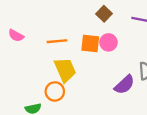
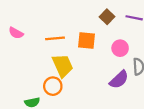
brown square: (104, 14) -> (107, 17), moved
pink circle: (108, 42) -> (120, 48), moved

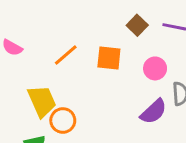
orange line: (55, 38) -> (66, 55), turned -36
yellow trapezoid: (63, 66) -> (42, 101), moved

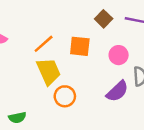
yellow trapezoid: (42, 101) -> (49, 71), moved
orange circle: (63, 120) -> (65, 96), moved

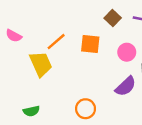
yellow trapezoid: (49, 71) -> (41, 64), moved
orange circle: (65, 96) -> (86, 109), moved

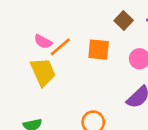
pink semicircle: (14, 36) -> (43, 42), moved

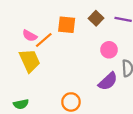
orange square: (99, 50) -> (67, 25), moved

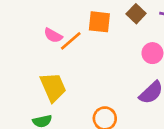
yellow trapezoid: (30, 61) -> (53, 87), moved

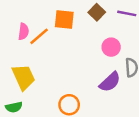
pink semicircle: (53, 35) -> (23, 31), turned -112

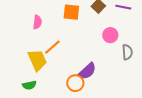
orange line: (39, 36) -> (52, 47), moved
purple semicircle: (110, 82) -> (87, 71), moved

